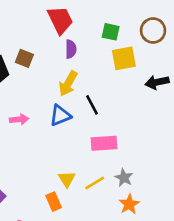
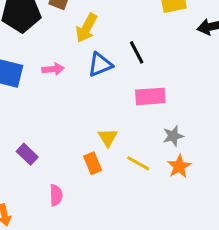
yellow arrow: (68, 84) -> (86, 28), moved
gray star: (124, 178) -> (173, 136), turned 30
yellow line: (95, 183) -> (138, 163), moved, turned 60

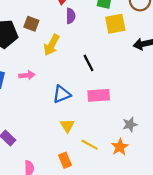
blue triangle: (100, 65) -> (62, 94), moved
gray star: (173, 136) -> (130, 125), moved
orange rectangle: (93, 163) -> (65, 160), moved

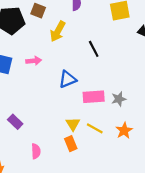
pink rectangle: (99, 95) -> (94, 97), moved
gray star: (130, 125) -> (119, 99), moved
yellow triangle: (67, 126) -> (73, 124), moved

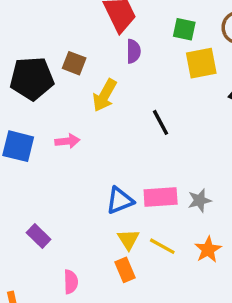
blue triangle: (67, 79) -> (120, 200), moved

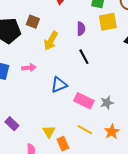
purple semicircle: (133, 51) -> (81, 29), moved
pink rectangle: (161, 197) -> (84, 101), turned 30
blue triangle: (120, 200) -> (59, 85), moved
yellow triangle: (128, 239) -> (49, 132), moved

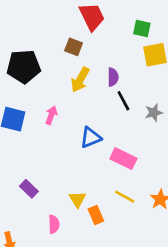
brown square: (33, 22) -> (74, 47), moved
purple semicircle: (81, 29) -> (113, 77), moved
pink arrow: (29, 68) -> (51, 115), turned -64
gray star: (107, 103) -> (154, 113), moved

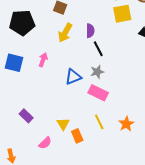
gray star: (154, 113) -> (97, 72), moved
yellow line: (125, 197) -> (99, 122), turned 35
pink semicircle: (54, 224) -> (45, 143), turned 48

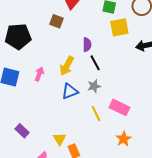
yellow arrow: (65, 33) -> (67, 66), moved
pink rectangle: (98, 93) -> (119, 107), moved
yellow line: (99, 122) -> (96, 114), moved

